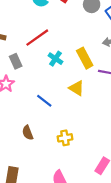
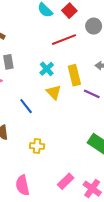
red line: (37, 38) -> (64, 40), moved
yellow triangle: (77, 88) -> (54, 92), moved

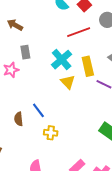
cyan cross: (47, 69) -> (62, 60), size x1.5
blue line: (26, 106) -> (38, 110), moved

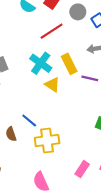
yellow cross: (51, 133) -> (47, 141), size x1.6

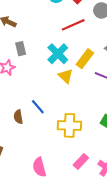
yellow rectangle: (69, 64) -> (85, 59), turned 54
yellow cross: (47, 141) -> (69, 125), moved

